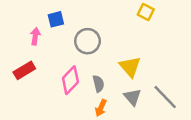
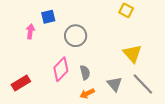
yellow triangle: (130, 67) -> (132, 54), moved
red rectangle: (24, 70) -> (21, 83), moved
orange arrow: (101, 108) -> (87, 94), turned 40

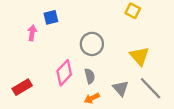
gray circle: (76, 36) -> (92, 44), moved

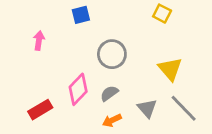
blue square: (51, 17) -> (81, 15), moved
gray semicircle: (90, 76) -> (109, 93), turned -112
red rectangle: (22, 87) -> (40, 110), moved

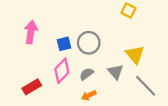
blue square: (81, 15) -> (64, 44), moved
pink arrow: (39, 41) -> (31, 32), size x1.5
gray triangle: (147, 108) -> (116, 72), moved

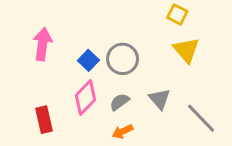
blue square: (64, 44) -> (88, 60), turned -32
yellow triangle: (135, 55) -> (186, 50), moved
red rectangle: (32, 87) -> (44, 120), turned -72

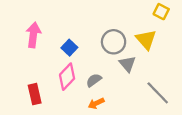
yellow square: (177, 14) -> (161, 12), moved
gray circle: (123, 59) -> (114, 42), moved
gray triangle: (160, 99) -> (127, 64), moved

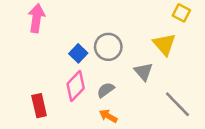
pink arrow: (33, 35) -> (36, 18), moved
gray circle: (114, 42) -> (108, 47), moved
orange arrow: (96, 103) -> (108, 116), turned 56

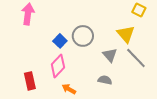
gray semicircle: (106, 90) -> (105, 80), moved, turned 48
gray line: (177, 104) -> (136, 58), moved
orange arrow: (108, 116) -> (69, 89), moved

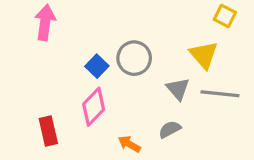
gray line: (136, 58) -> (220, 94), turned -40
gray semicircle: (105, 80) -> (170, 129), turned -40
orange arrow: (69, 89) -> (129, 144), moved

